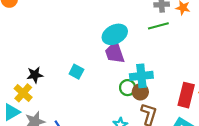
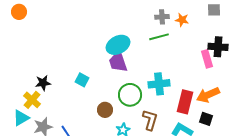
cyan cross: (141, 76) -> (159, 84), moved
green circle: (128, 88) -> (130, 95), size x1.5
brown circle: (140, 92) -> (105, 110), moved

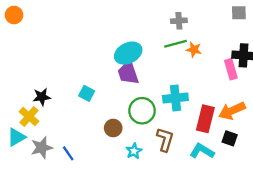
orange star: (182, 20) -> (194, 50), moved

